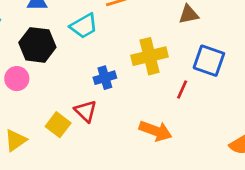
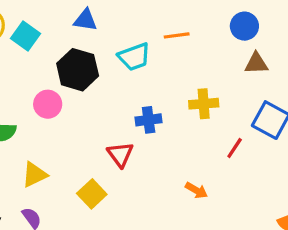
yellow cross: (150, 56) -> (204, 104), size x0.7
yellow square: (58, 125) -> (92, 194), moved
orange arrow: (156, 131) -> (196, 190), size x0.6

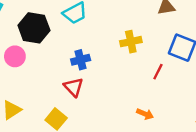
blue cross: (149, 120) -> (81, 60), moved
orange arrow: (196, 190) -> (145, 114), moved

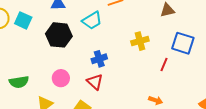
pink circle: (15, 56) -> (61, 78), moved

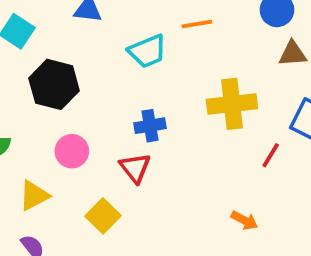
black hexagon: (59, 35) -> (54, 84), moved
yellow cross: (140, 41) -> (232, 104), size x1.4

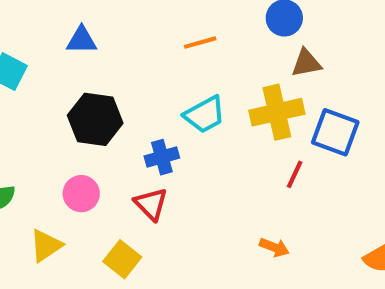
cyan trapezoid: (147, 51) -> (205, 115), moved
black hexagon: (54, 84) -> (95, 119), moved
yellow cross: (232, 104) -> (277, 112), moved

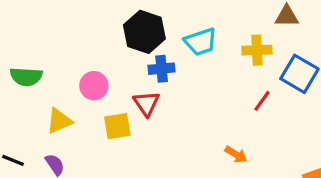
yellow cross: (277, 112) -> (257, 50), size x0.7
black hexagon: (95, 119) -> (144, 32), moved
yellow square: (122, 259) -> (117, 126), moved, turned 32

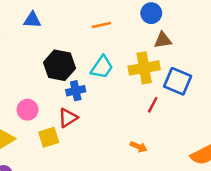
cyan trapezoid: (201, 42) -> (102, 67), turned -30
yellow cross: (257, 50) -> (144, 68), size x1.4
red triangle: (146, 104) -> (68, 118), turned 40

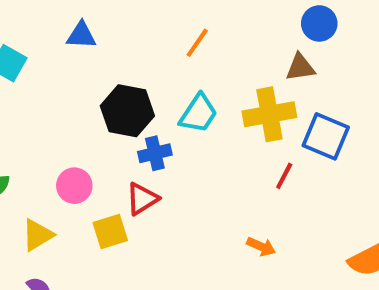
blue circle: (151, 13) -> (319, 23), moved
orange line: (101, 25) -> (197, 43), turned -42

